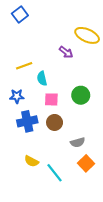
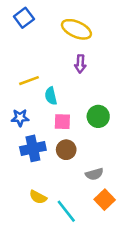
yellow ellipse: (87, 35) -> (76, 29), moved
purple arrow: (66, 52) -> (80, 64), turned 56

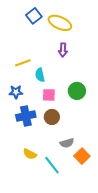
blue square: (24, 18) -> (34, 16), moved
gray semicircle: (94, 174) -> (67, 143), moved

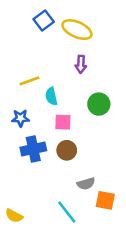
green circle: (77, 91) -> (99, 104), moved
yellow semicircle: (30, 154) -> (14, 216), moved
orange square: (82, 156) -> (105, 200), turned -35

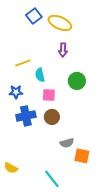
cyan line: (67, 212) -> (52, 179), moved

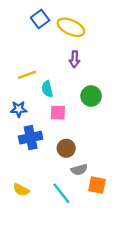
brown circle: (52, 117) -> (66, 148), moved
yellow semicircle: (11, 168) -> (21, 190), moved
cyan line: (52, 179) -> (61, 193), moved

